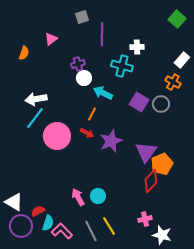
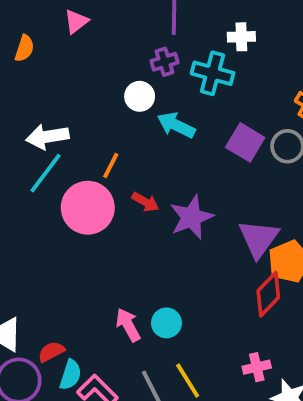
purple cross: (78, 64) -> (165, 62), moved
orange line: (92, 114) -> (111, 165), moved

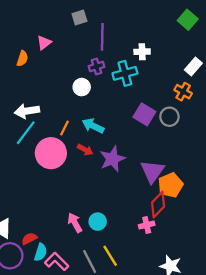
orange semicircle: (24, 48) -> (22, 59), moved
cyan cross: (213, 73) -> (125, 73), turned -30
cyan arrow: (176, 125) -> (93, 126), moved
pink cross: (257, 367) -> (147, 225), moved

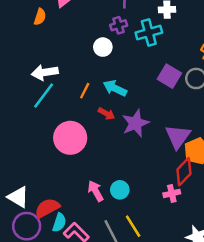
pink circle: (51, 153) -> (70, 138), moved
red semicircle: (29, 239) -> (47, 208), size x1.5

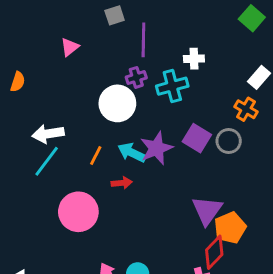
orange semicircle: (40, 17) -> (18, 82), moved
white circle: (103, 47) -> (117, 103), size x1.6
red arrow: (106, 114) -> (122, 183), turned -35
purple star: (136, 123) -> (156, 148), moved

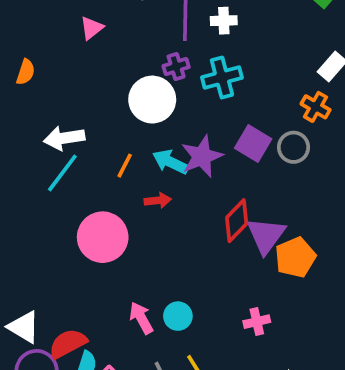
white cross: (194, 59) -> (224, 21), moved
red diamond: (214, 252) -> (237, 221), moved

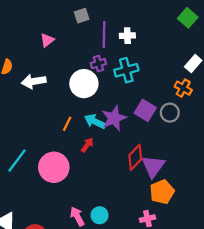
white arrow: (64, 138) -> (34, 81), moved
cyan line: (62, 173) -> (17, 161), moved
red arrow: (158, 200) -> (87, 145), turned -48
orange pentagon: (295, 257) -> (162, 192), moved

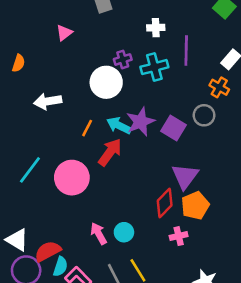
purple line: (104, 35) -> (186, 50), moved
white arrow: (34, 81) -> (48, 101), moved
purple square: (145, 110) -> (174, 128), moved
red arrow: (87, 145) -> (110, 152), size x1.6
red diamond: (135, 157) -> (165, 203), moved

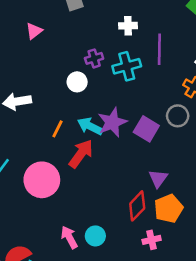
white circle: (106, 82) -> (77, 82), size x0.6
purple triangle: (185, 176) -> (158, 178), size x0.7

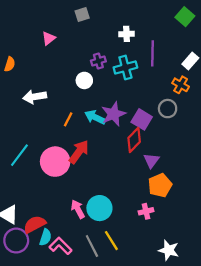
red arrow: (81, 154) -> (79, 152), moved
red diamond: (137, 206) -> (134, 140), moved
cyan circle: (95, 236) -> (99, 208), size x1.5

